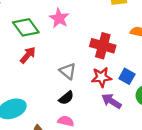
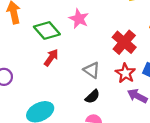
red cross: (103, 46) -> (124, 42), turned 30
red star: (101, 77) -> (125, 73), turned -30

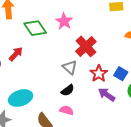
red cross: (124, 42) -> (86, 46), moved
red arrow: (51, 58) -> (16, 54), moved

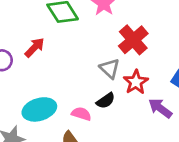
red star: (99, 74) -> (136, 82), moved
pink semicircle: (66, 110) -> (81, 114), moved

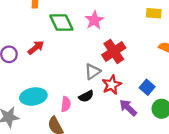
gray triangle: (110, 68) -> (93, 72), turned 35
pink semicircle: (81, 114) -> (66, 104), turned 72

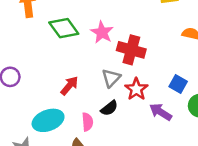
pink star: (94, 20) -> (102, 32), moved
red arrow: (36, 48) -> (69, 86), moved
red cross: (114, 51) -> (131, 50), turned -30

